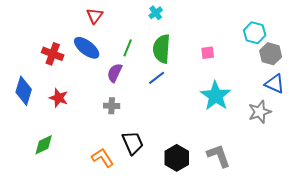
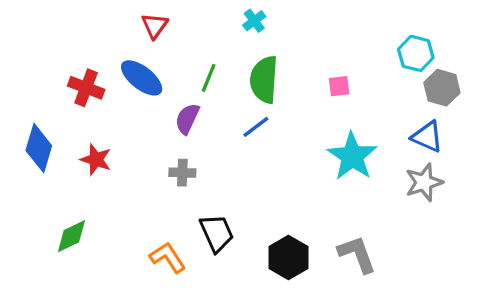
blue triangle: (275, 84) -> (427, 137), moved

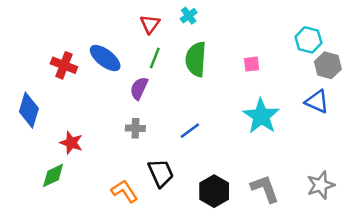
red triangle: (155, 26) -> (150, 24), moved
blue line: (256, 127) -> (190, 131), moved
red star: (96, 160) -> (71, 143), moved
gray star: (424, 182) -> (321, 185), moved

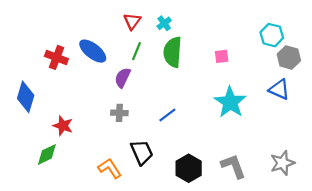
cyan cross: (189, 16) -> (164, 23), moved

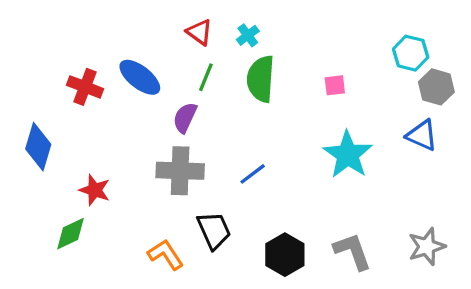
red triangle: (132, 21) -> (199, 32), turned -30
gray cross: (119, 113) -> (180, 171), size x1.8

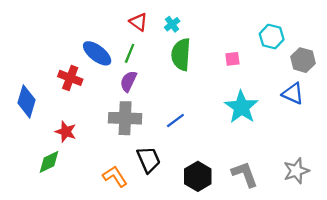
cyan hexagon: (411, 53) -> (272, 37), moved
green line: (206, 77) -> (130, 53), moved
red cross: (85, 87) -> (70, 78), moved

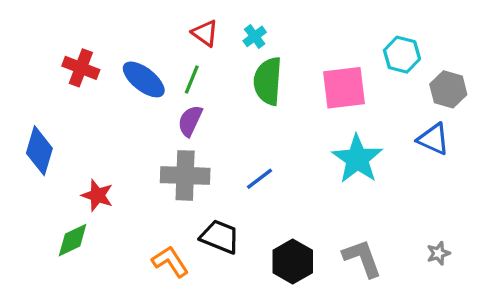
pink square: (232, 59) -> (344, 88), size x2.0
red cross: (70, 78) -> (81, 68), moved
black trapezoid: (149, 160) -> (220, 237), turned -44
gray star: (296, 171) -> (438, 253), size x0.6

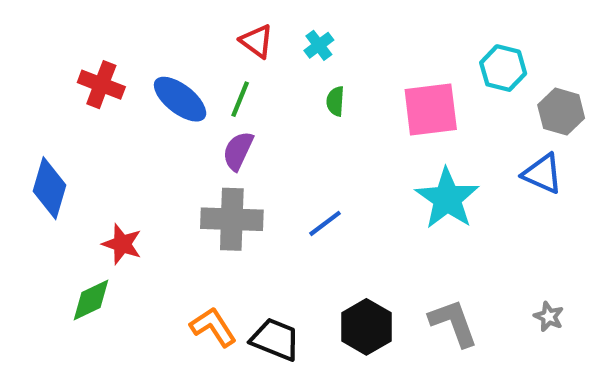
green semicircle: (268, 81) -> (335, 101), size x0.5
black trapezoid: (220, 237) -> (275, 339), moved
gray star: (438, 253) -> (549, 317), turned -30

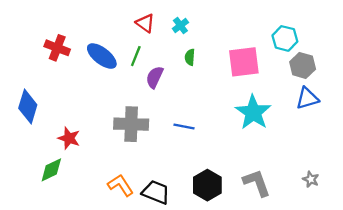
gray hexagon: (561, 112) -> (303, 65), moved
purple semicircle: (238, 151) -> (155, 77), moved
blue triangle: (542, 174) -> (307, 98), turned -40
blue line: (325, 223) -> (184, 126), turned 48

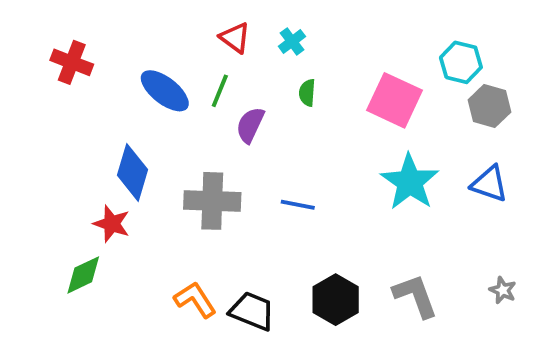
red cross: (57, 48) -> (72, 62), moved
pink square: (244, 62) -> (395, 100), turned 32
blue triangle: (307, 98) -> (489, 184), moved, turned 35
blue diamond: (28, 107) -> (133, 172), moved

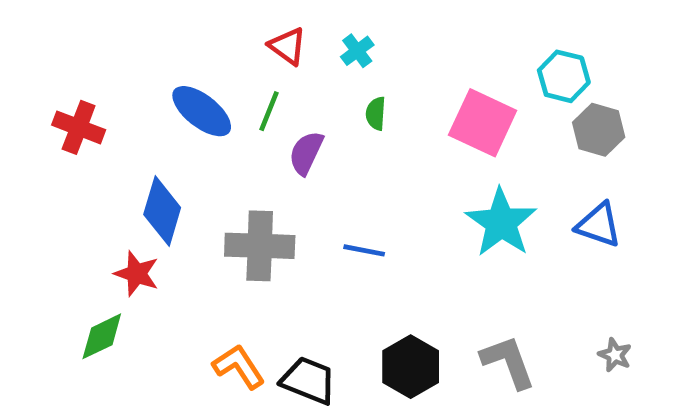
red cross: (72, 62) -> (79, 127), moved

